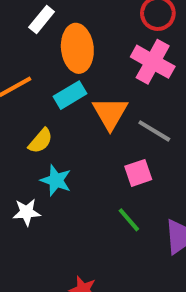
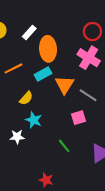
green line: (129, 220) -> (64, 146), moved

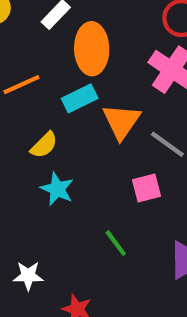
white star: (17, 137) -> (28, 276), moved

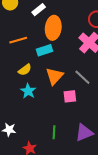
orange triangle: (121, 121) -> (54, 76), moved
green line: (116, 243) -> (54, 132), moved, turned 32

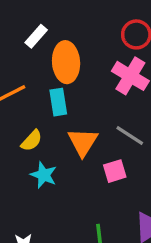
cyan rectangle: (44, 50) -> (58, 102), turned -70

